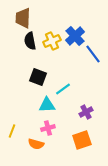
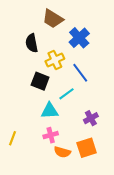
brown trapezoid: (23, 18) -> (53, 19), moved, turned -60
yellow cross: (52, 41) -> (55, 60), moved
blue line: (93, 54) -> (80, 73), moved
orange semicircle: (36, 144) -> (62, 152), moved

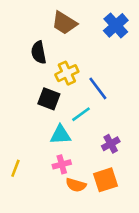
blue cross: (79, 38) -> (116, 25), moved

